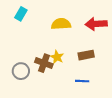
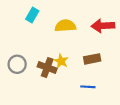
cyan rectangle: (21, 14) -> (32, 15), moved
gray circle: (21, 71) -> (17, 64), moved

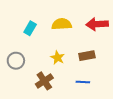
cyan rectangle: (32, 15) -> (30, 28), moved
brown cross: (47, 68) -> (44, 81), moved, turned 36

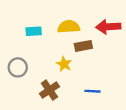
cyan rectangle: (30, 28) -> (34, 31), turned 56
brown rectangle: (87, 56) -> (83, 46), moved

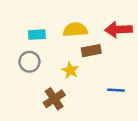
gray circle: (18, 67) -> (29, 62), moved
blue line: (92, 91) -> (116, 90), moved

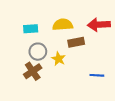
gray circle: (29, 62) -> (38, 52), moved
brown cross: (54, 99) -> (33, 71), moved

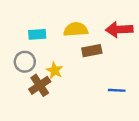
gray circle: (38, 52) -> (25, 62), moved
yellow star: (59, 59) -> (55, 70), moved

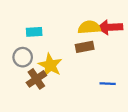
yellow semicircle: (76, 29) -> (89, 27), moved
yellow star: (55, 70) -> (50, 65), size x1.5

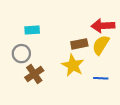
yellow semicircle: (89, 27) -> (101, 45), moved, turned -54
yellow star: (50, 65) -> (73, 65), moved

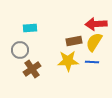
yellow star: (73, 65) -> (68, 61), turned -30
blue line: (101, 78) -> (92, 62), moved

